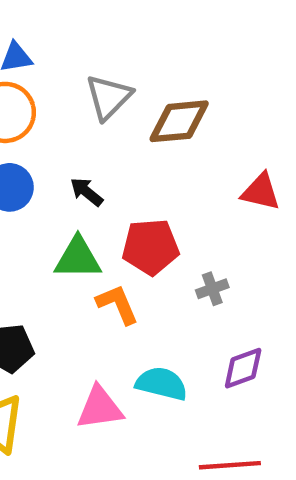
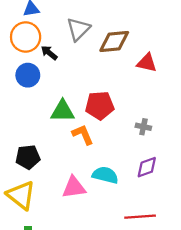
black arrow: (87, 192) -> (49, 53), moved
red triangle: (261, 192) -> (147, 63), moved
gray cross: (212, 289) -> (143, 127), moved, turned 32

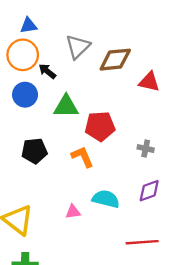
green triangle: (63, 111) -> (66, 106), moved
black pentagon: (28, 157) -> (34, 151), moved
pink triangle: (74, 187) -> (73, 212), size x0.6

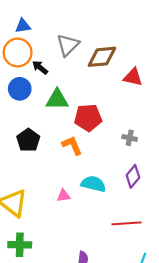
black pentagon: (34, 151) -> (28, 140), turned -30
purple diamond: (149, 191) -> (133, 176), turned -30

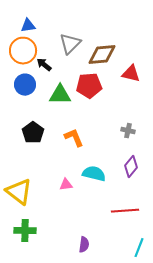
red pentagon: (88, 118) -> (89, 86), moved

